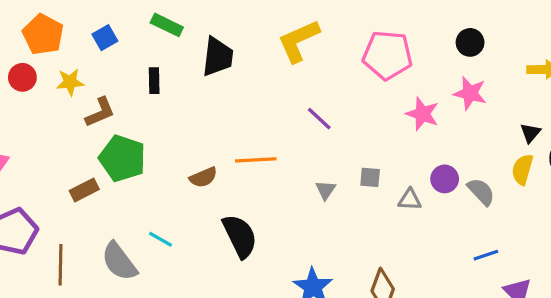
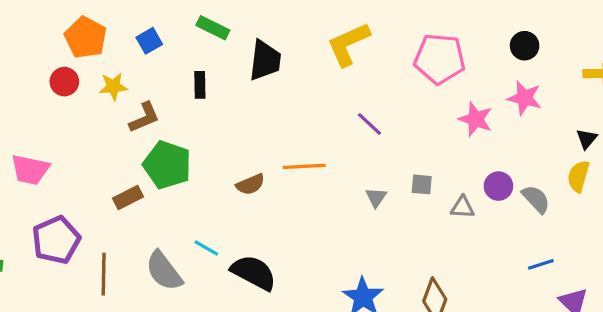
black semicircle: (240, 236) -> (254, 273), moved, turned -36

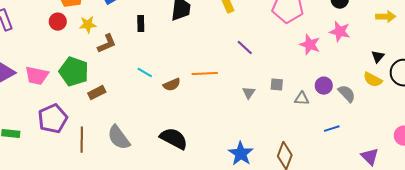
green pentagon: (167, 165) -> (74, 72), moved
yellow semicircle: (578, 176) -> (373, 80), turned -78
cyan line: (206, 248) -> (145, 73), moved
blue line: (541, 264) -> (332, 129), moved

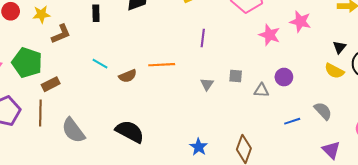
purple line: (245, 48) -> (203, 38), turned 54
gray semicircle: (347, 94) -> (323, 111), moved
brown line: (82, 140) -> (40, 113), moved
blue star: (241, 154) -> (199, 147), size x0.7

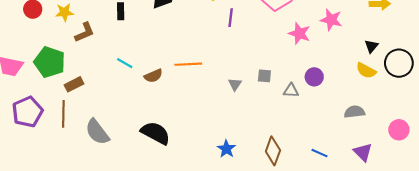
purple line: (203, 38) -> (231, 18), moved
gray semicircle: (323, 111) -> (354, 112), turned -54
blue line: (292, 121) -> (320, 153), moved, turned 42

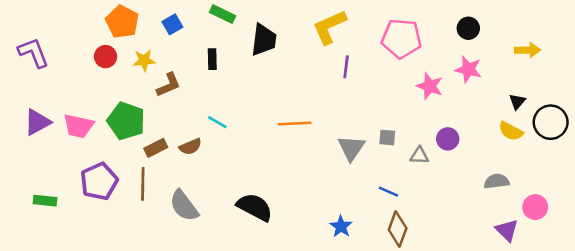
brown semicircle: (153, 76) -> (190, 147), moved
gray triangle: (235, 84) -> (351, 148), size x1.6
pink circle: (399, 130) -> (535, 207), moved
blue line: (320, 153) -> (389, 192), moved

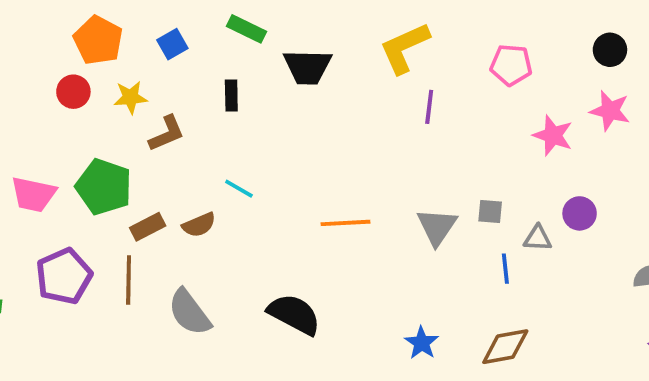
pink pentagon: (401, 39) -> (511, 65), size x0.7
black trapezoid: (264, 40) -> (307, 67), turned 84
orange line: (295, 123) -> (345, 223), moved
blue line: (389, 192) -> (505, 269), moved, turned 60
brown diamond: (398, 229) -> (505, 347), turned 60

